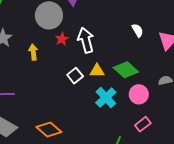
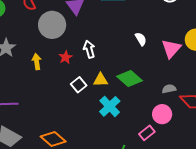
red star: (62, 39) -> (65, 57), moved
white arrow: (86, 40) -> (89, 49), size x0.7
pink circle: (139, 94) -> (162, 114), moved

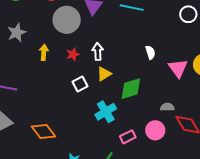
pink triangle: (171, 49) -> (178, 68), turned -30
green diamond: (129, 79) -> (131, 89), turned -70
yellow triangle: (101, 80) -> (104, 74), moved, turned -42
pink rectangle: (147, 133) -> (128, 137), moved

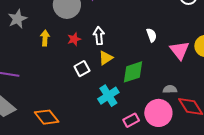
pink circle: (155, 130) -> (158, 113), size x1.4

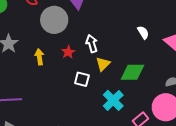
white square: (82, 69) -> (82, 79), turned -35
green diamond: (133, 72) -> (133, 72), turned 30

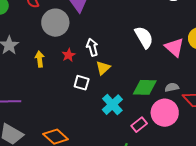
white semicircle: (143, 32) -> (144, 37), size x1.6
green diamond: (133, 72) -> (145, 87), moved

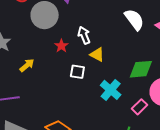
yellow arrow: (40, 59) -> (27, 65), moved, turned 63
yellow triangle: (103, 68) -> (97, 55), turned -42

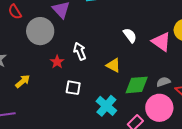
white semicircle: (134, 20) -> (130, 35), size x0.7
yellow triangle: (97, 55) -> (113, 65), moved

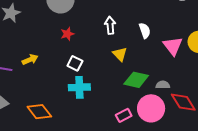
white arrow: (80, 51) -> (110, 25), moved
yellow arrow: (23, 81) -> (30, 60), moved
cyan cross: (106, 106) -> (79, 87), moved, turned 30

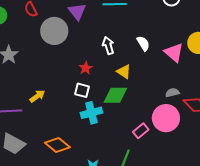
red star: (67, 34) -> (86, 68), moved
green diamond: (136, 80) -> (115, 95), moved

